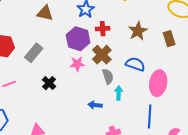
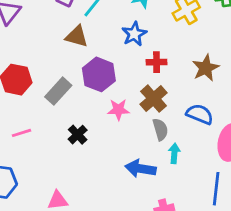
purple hexagon: (78, 39) -> (99, 74), moved
blue arrow: (95, 105) -> (141, 169), size x1.5

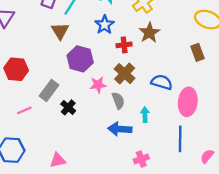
brown triangle: (77, 36) -> (60, 31), turned 48
brown star: (206, 68) -> (149, 33), moved
gray rectangle: (58, 91) -> (49, 90), moved
gray semicircle: (160, 129) -> (118, 101), moved

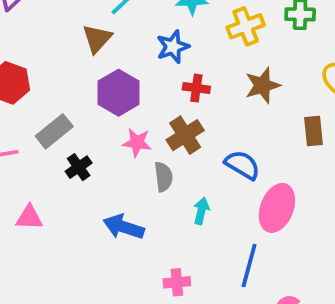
brown star: (149, 33) -> (263, 85), moved
blue arrow: (120, 129) -> (124, 227), moved
pink triangle: (58, 160) -> (29, 218), moved

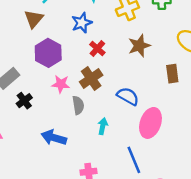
red cross: (196, 88) -> (97, 49), turned 35
blue line: (249, 265) -> (134, 160), turned -36

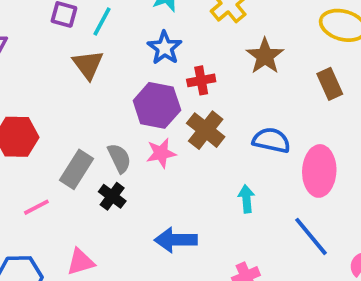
red cross: (97, 49) -> (201, 80), turned -35
purple hexagon: (48, 53) -> (157, 105), moved
gray semicircle: (78, 105) -> (119, 158), moved

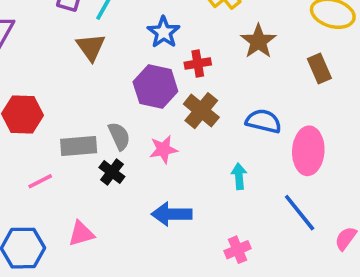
pink star: (161, 153) -> (163, 149), moved
gray rectangle: (77, 169) -> (79, 146), turned 52

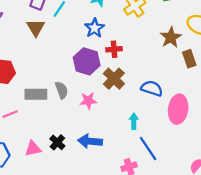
brown star: (258, 41) -> (171, 37), moved
brown triangle: (91, 47) -> (36, 28), moved
black cross: (112, 172) -> (57, 142), moved
blue line: (300, 213) -> (148, 148), moved

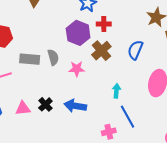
blue semicircle: (152, 88) -> (135, 50), moved, turned -90

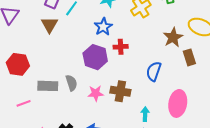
brown cross: (101, 51) -> (120, 91), moved, turned -36
cyan arrow: (116, 91) -> (145, 114), moved

